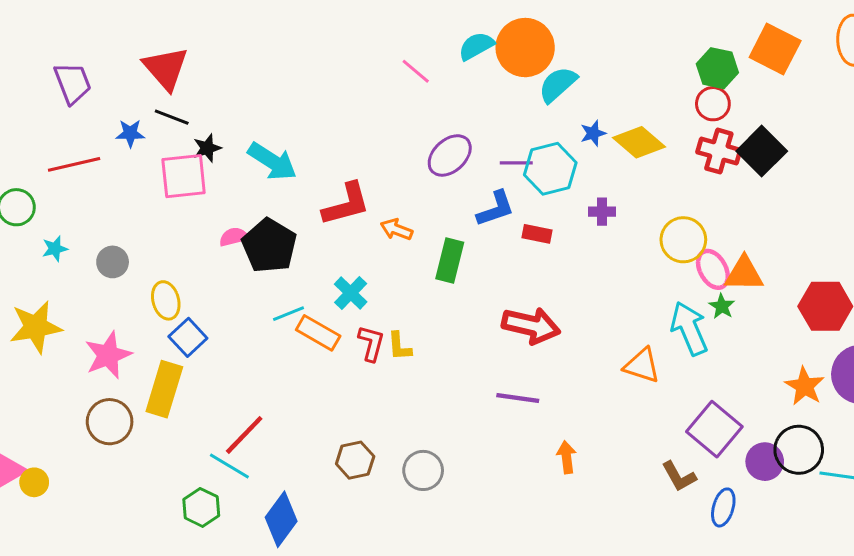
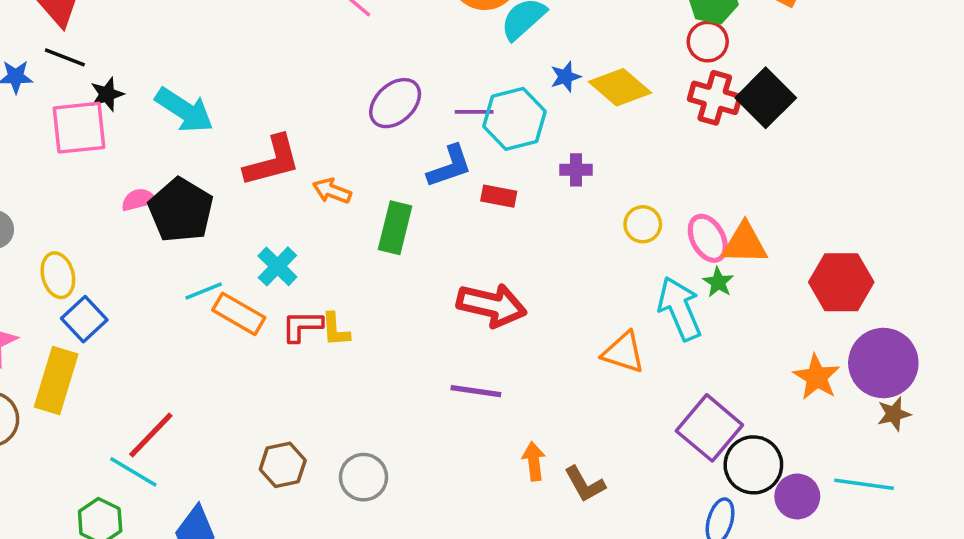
yellow circle: (683, 240) -> (643, 224), moved, size x0.7
red L-shape: (371, 343) -> (302, 326), turned -105
black circle: (799, 450) -> (753, 465), moved
purple circle: (765, 462) -> (797, 496), moved
brown L-shape: (679, 476) -> (585, 484), moved

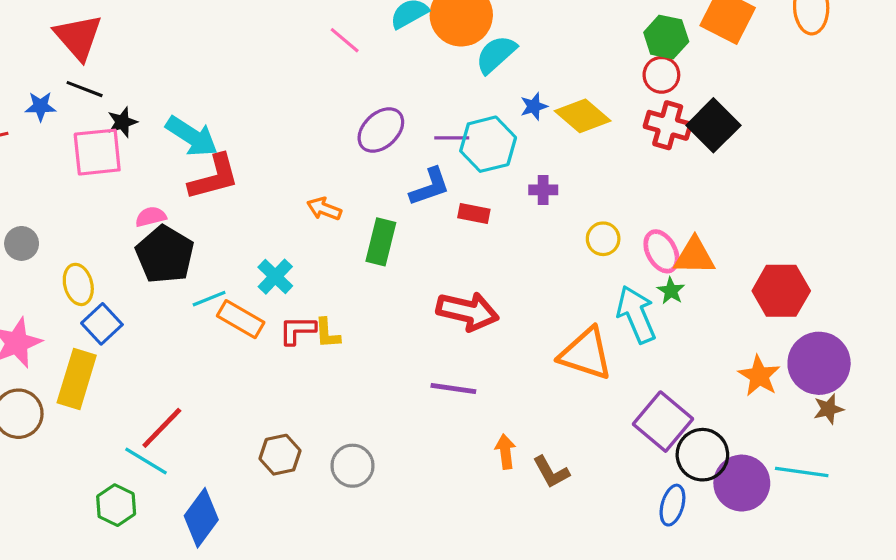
red L-shape: (272, 161) -> (214, 177), moved
black pentagon: (181, 210) -> (165, 255), moved
orange triangle: (623, 352) -> (586, 354), size x1.4
purple circle: (797, 496) -> (742, 483), size x1.4

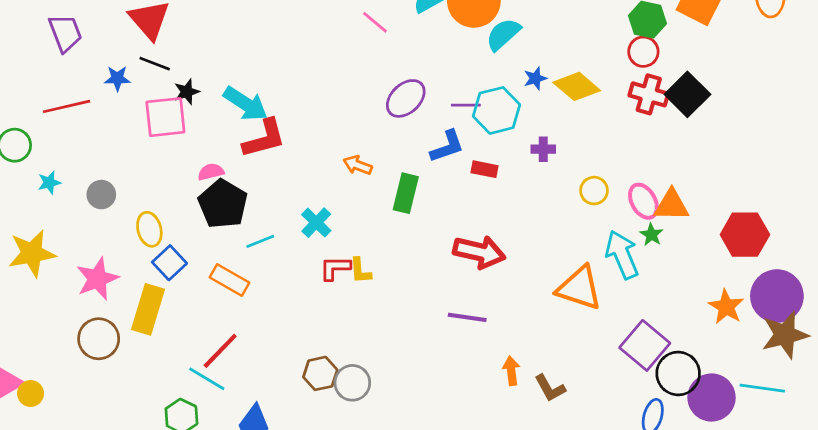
orange rectangle: (241, 319) -> (229, 280), moved
brown star: (828, 409) -> (785, 335), size x1.8
gray circle: (353, 466) -> (352, 383), moved

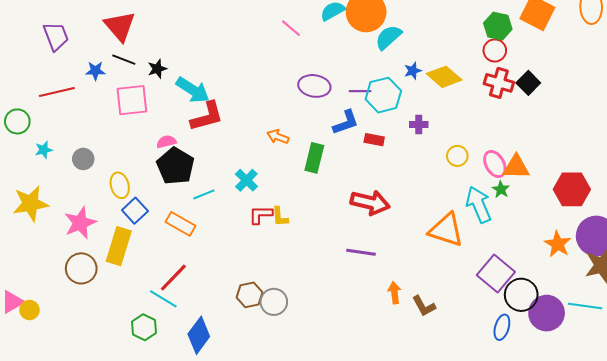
black star: (187, 92) -> (157, 69), moved
black square: (687, 94) -> (528, 83), size x0.7
purple ellipse: (406, 98) -> (314, 86), turned 52

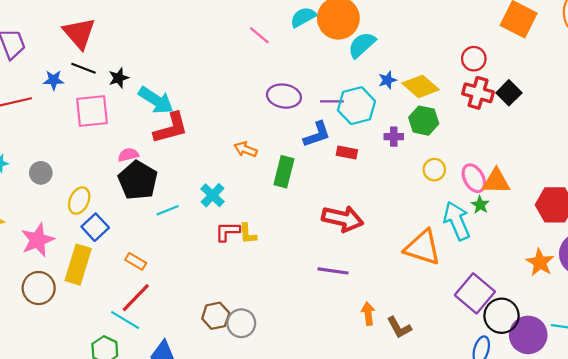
green hexagon: (498, 26) -> (424, 121), moved
yellow ellipse: (120, 185) -> (79, 201), turned 40
orange rectangle: (181, 224) -> (136, 261), moved, size x0.7

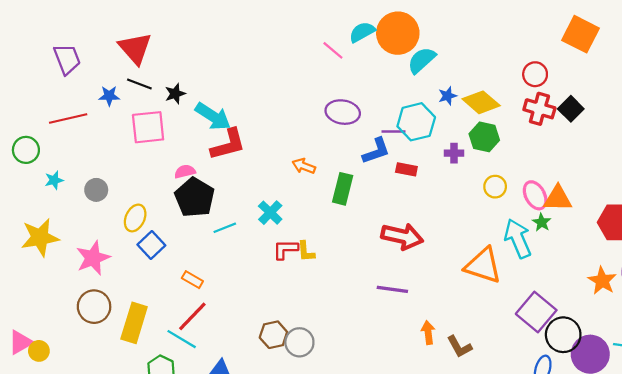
pink line: (259, 35) -> (333, 50), moved
purple line: (332, 101) -> (393, 132), moved
yellow rectangle: (78, 265) -> (134, 323), moved

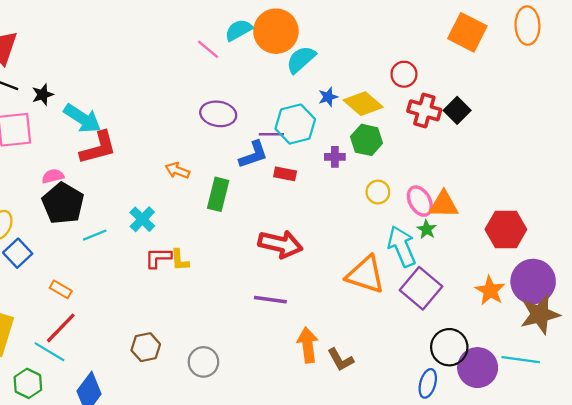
red circle: (535, 74) -> (404, 74), moved
purple square: (536, 312) -> (421, 288), moved
orange arrow: (428, 333) -> (308, 345), size x1.4
gray circle: (299, 342) -> (203, 362), moved

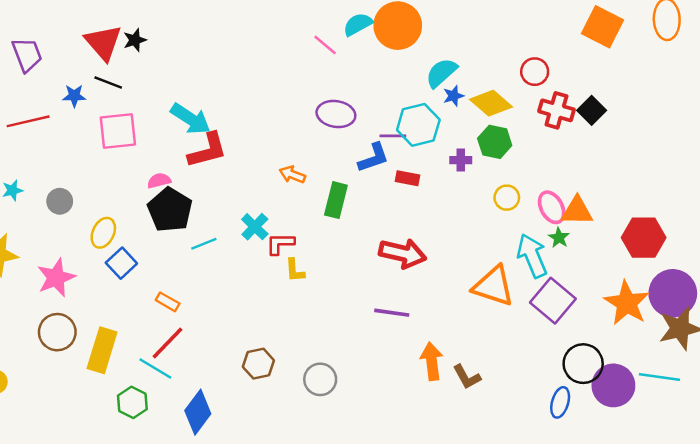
cyan semicircle: (301, 59) -> (441, 73), moved
black star: (43, 95) -> (135, 40), moved
red L-shape: (158, 258) -> (280, 244), moved
orange star: (490, 291) -> (627, 303), size x1.4

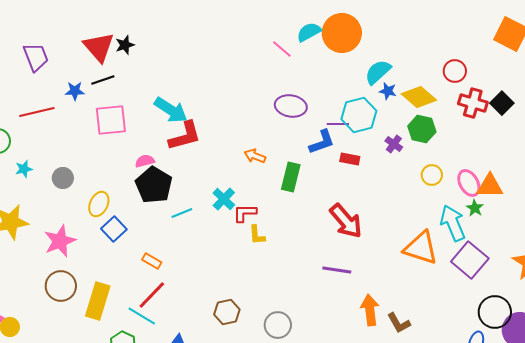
black line: (108, 83) -> (103, 80), turned -40
blue star: (453, 96) -> (388, 91), turned 30
purple cross: (461, 160) -> (394, 144), turned 36
red arrow: (403, 253) -> (346, 221), turned 36

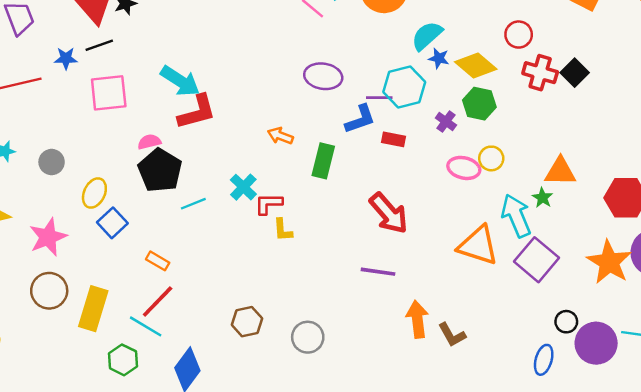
pink ellipse: (469, 183) -> (464, 168), moved, turned -48
black circle: (495, 312) -> (566, 322), size x0.6

